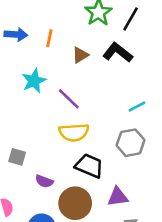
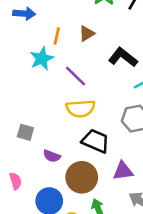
orange line: (49, 38) -> (57, 36), moved
black L-shape: (118, 52) -> (123, 57), moved

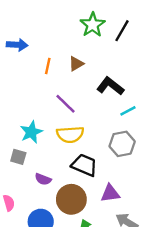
cyan star: (42, 59) -> (31, 132), moved

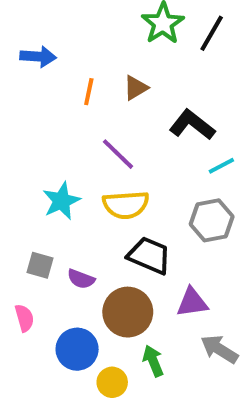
gray square: (18, 157) -> (40, 265), moved

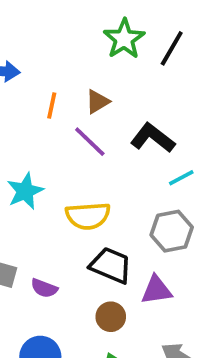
purple line: (118, 154) -> (90, 142), moved
cyan star: (61, 201) -> (25, 191), moved
purple triangle: (192, 302) -> (156, 290), moved
brown circle: (128, 312) -> (111, 317), moved, size x0.6

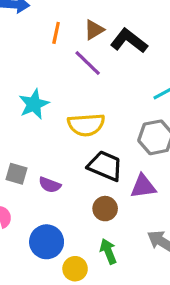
black L-shape: (153, 138) -> (129, 41), moved

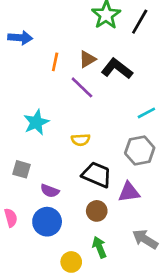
yellow semicircle: (86, 125) -> (81, 140), size x0.6
gray square: (16, 174) -> (22, 169), moved
blue circle: (47, 242) -> (47, 222), moved

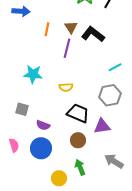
brown triangle: (87, 59) -> (71, 27), turned -32
purple line: (82, 87) -> (67, 48), turned 60
cyan star: (36, 122) -> (33, 74), turned 30

